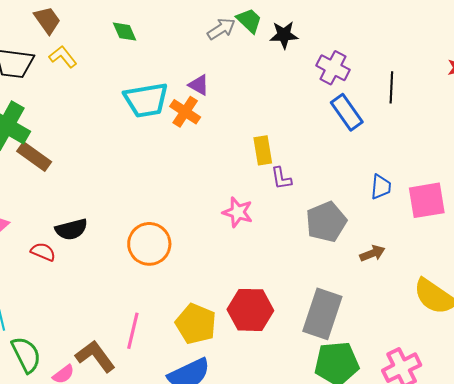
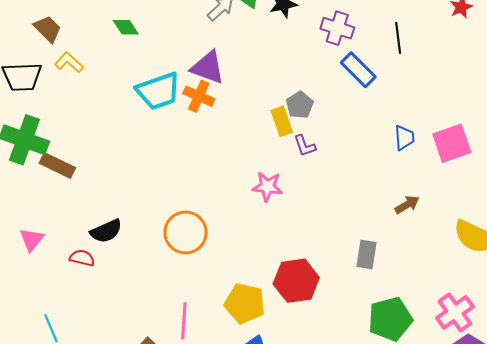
purple triangle: (199, 85) -> (208, 67), size x1.6
gray pentagon: (326, 222) -> (300, 105), moved, size x0.7
gray rectangle: (322, 314) -> (367, 255), moved, size x0.6

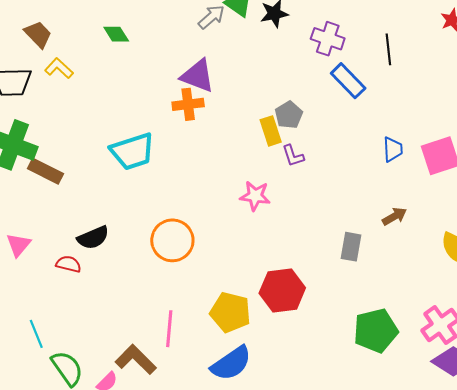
cyan trapezoid: (158, 91) -> (133, 151), moved
orange cross: (199, 96) -> (188, 104), turned -32
gray rectangle: (367, 255) -> (351, 247), moved

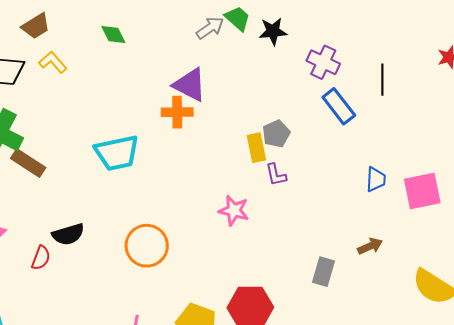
brown trapezoid: (38, 34) -> (36, 26), turned 96
red semicircle: (69, 264) -> (41, 258), turned 90

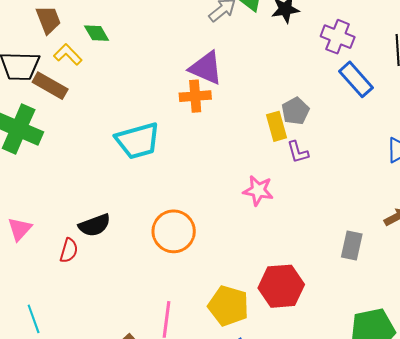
brown trapezoid: (36, 26) -> (48, 20), turned -76
green diamond: (113, 35) -> (97, 33), moved
brown rectangle: (28, 163) -> (50, 86), moved

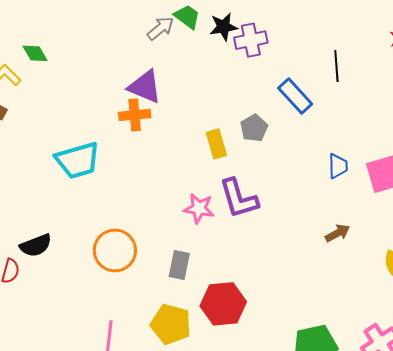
purple cross: (338, 37) -> (251, 40), moved, turned -32
gray pentagon: (295, 111) -> (254, 128), moved
purple L-shape: (298, 152) -> (239, 198), moved, size x1.8
gray rectangle: (352, 245) -> (179, 265), moved

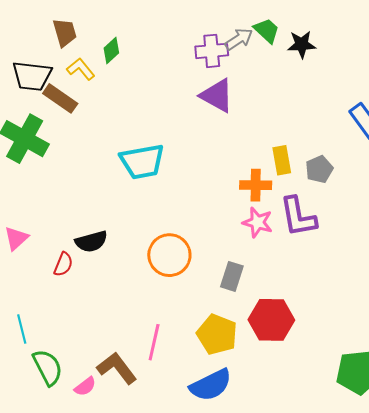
purple cross: (251, 40) -> (212, 51), moved
green diamond: (35, 53) -> (111, 51), turned 72
orange cross: (135, 115) -> (256, 185), moved
gray pentagon: (254, 128) -> (319, 169), moved

